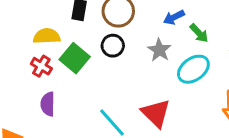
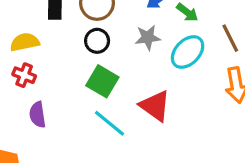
gray star: (159, 50) -> (148, 37), turned -30
green square: (75, 58) -> (102, 81), moved

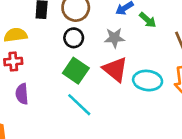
cyan ellipse: (188, 52) -> (148, 81), moved, turned 48
red cross: (24, 75) -> (13, 62), turned -30
red triangle: (155, 106) -> (115, 69), moved

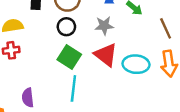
purple semicircle: (22, 94) -> (28, 98), moved
cyan line: (79, 105) -> (73, 88), turned 55

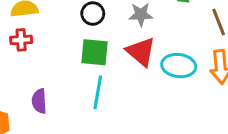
green square: (69, 57) -> (94, 52), turned -30

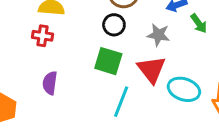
cyan line: (98, 92) -> (121, 102), moved
purple semicircle: (39, 101) -> (50, 83), moved

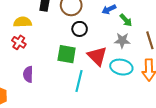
black circle: (114, 25) -> (80, 29), moved
gray star: (158, 35) -> (122, 40), moved
red cross: (43, 36) -> (19, 42), turned 32

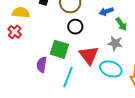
purple semicircle: (28, 74) -> (42, 65), moved

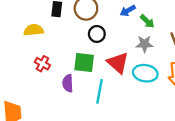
red cross: (15, 32) -> (42, 64), moved

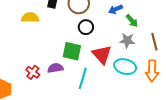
red cross: (42, 64) -> (33, 72), moved
purple semicircle: (68, 83) -> (55, 68), turned 77

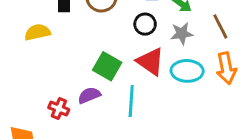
black circle: (86, 27) -> (145, 24), moved
green square: (72, 51) -> (107, 66), turned 30

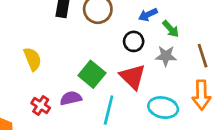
yellow semicircle: (38, 32) -> (32, 59), moved, turned 70
cyan ellipse: (187, 71) -> (163, 108), moved

